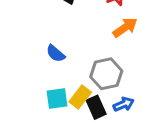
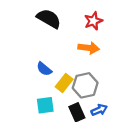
orange arrow: (125, 27) -> (89, 48), moved, turned 42
yellow rectangle: (80, 97) -> (64, 83), moved

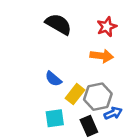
blue arrow: (99, 110) -> (113, 113), moved

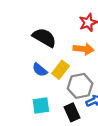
black semicircle: (58, 24) -> (44, 37), moved
yellow rectangle: (75, 94) -> (60, 70), moved

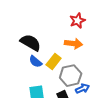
black semicircle: (44, 37) -> (31, 43), moved

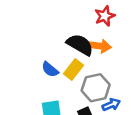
black semicircle: (31, 43) -> (80, 45), moved

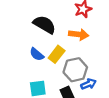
black semicircle: (80, 45) -> (44, 25), moved

